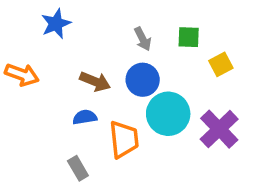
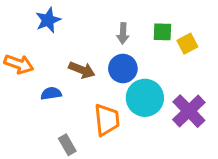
gray arrow: (143, 39) -> (123, 33), turned 30
yellow square: (221, 64) -> (187, 44), moved
blue semicircle: (85, 117) -> (51, 93), moved

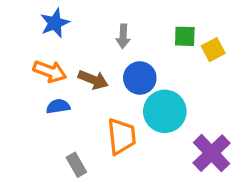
gray arrow: (123, 33) -> (123, 36), moved
orange arrow: (19, 64) -> (50, 71), moved
purple cross: (189, 111) -> (212, 153), moved

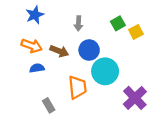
green square: (185, 36) -> (118, 23), turned -32

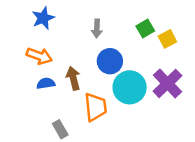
brown arrow: (59, 51) -> (73, 78), moved, turned -126
purple cross: (135, 98) -> (167, 83), moved

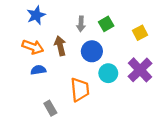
green square: (145, 28) -> (106, 24), moved
brown arrow: (73, 78) -> (60, 46), moved
cyan circle: (130, 87) -> (108, 73), size x0.7

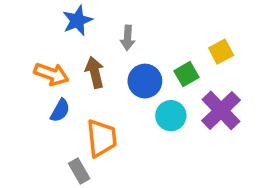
blue star: (36, 15) -> (77, 20), moved
green square: (106, 24) -> (186, 74), moved
blue semicircle: (38, 70) -> (60, 110), turned 128
orange trapezoid: (80, 90) -> (102, 138), moved

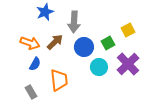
gray arrow: (128, 38) -> (74, 22), size x1.5
brown arrow: (95, 72) -> (55, 42), turned 60
gray rectangle: (79, 171) -> (31, 92), moved

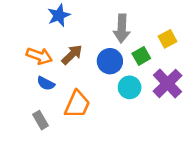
gray arrow: (74, 22) -> (122, 28), moved
blue semicircle: (35, 64) -> (46, 83), turned 88
orange trapezoid: (59, 80) -> (77, 104), turned 30

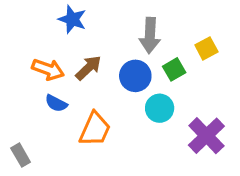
blue star: (59, 15) -> (72, 19), turned -30
purple cross: (167, 83) -> (206, 136), moved
gray rectangle: (41, 120) -> (21, 155), moved

